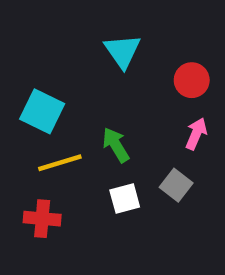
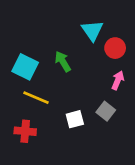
cyan triangle: (122, 51) -> (92, 31), moved
green arrow: (116, 145) -> (63, 61), moved
yellow line: (60, 163) -> (36, 98), turned 40

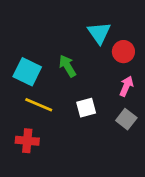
gray square: (106, 111) -> (126, 119), moved
white square: (75, 119) -> (86, 108), moved

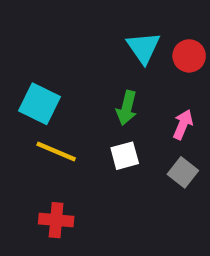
red circle: (123, 52) -> (189, 56), moved
green arrow: (67, 66) -> (127, 108), moved, turned -135
red cross: (27, 141) -> (56, 220), moved

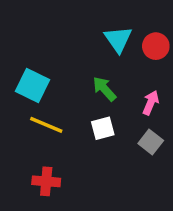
green arrow: (127, 108) -> (104, 89), turned 124

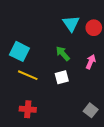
gray square: (151, 142) -> (91, 110), moved

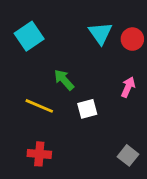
cyan square: (19, 51) -> (29, 36), moved, turned 30
green arrow: (63, 54) -> (64, 80), moved

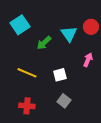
cyan triangle: (100, 33) -> (69, 34), moved
green arrow: (64, 80) -> (44, 43), moved, turned -91
gray square: (128, 155) -> (64, 101), moved

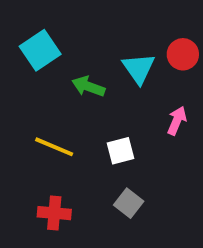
green arrow: (44, 43) -> (88, 86), turned 63

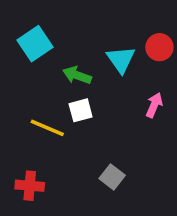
white square: (121, 151) -> (81, 110), moved
red cross: (54, 213) -> (30, 186), moved

